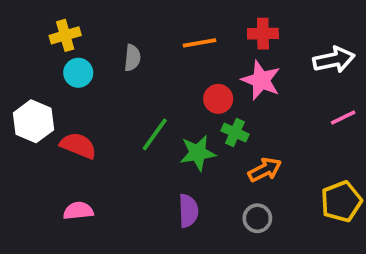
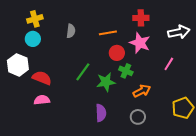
orange line: (200, 43) -> (108, 33), moved
cyan circle: (78, 73) -> (33, 39), moved
pink line: (343, 118) -> (169, 64), moved, turned -32
pink semicircle: (78, 211) -> (42, 100), moved

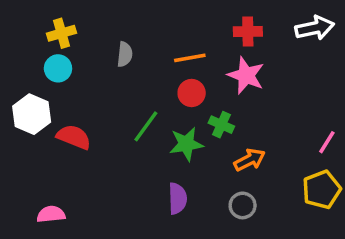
white arrow: (179, 32) -> (315, 28), moved
red circle: (117, 53) -> (192, 93), moved
pink line: (169, 64) -> (327, 142), moved
pink semicircle: (42, 100) -> (51, 214), moved

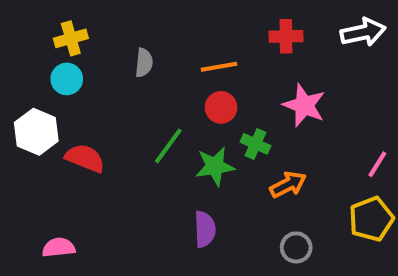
pink star: (246, 75) -> (304, 105), moved
gray circle: (243, 205) -> (296, 247), moved

